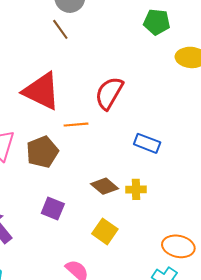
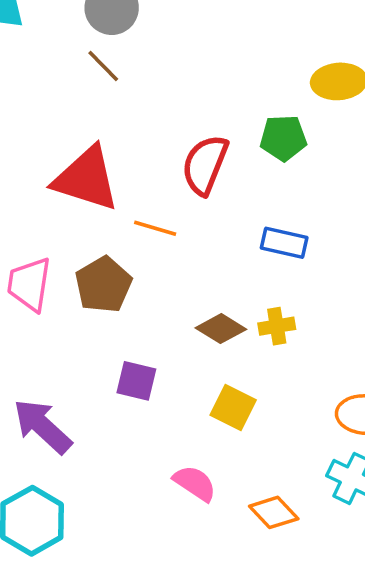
green pentagon: (157, 22) -> (283, 138), moved
orange line: (76, 125) -> (155, 228), turned 30

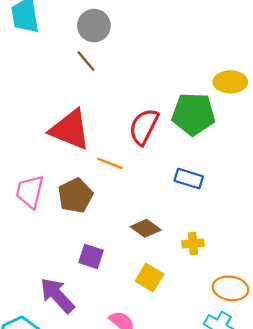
green pentagon: (283, 138) -> (193, 114), size x1.5
yellow cross: (277, 326) -> (193, 243), moved
purple arrow: (42, 426) -> (57, 295), moved

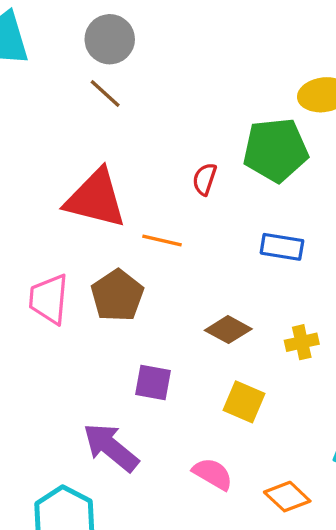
red semicircle: (144, 127) -> (205, 179), size x0.6

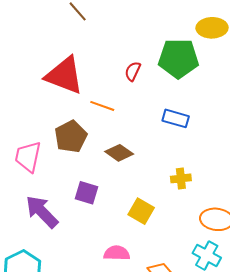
pink trapezoid: (49, 299) -> (28, 157), moved
brown diamond: (228, 330) -> (119, 153), moved
purple arrow: (111, 447) -> (42, 212), moved
pink semicircle: (213, 474) -> (117, 253), turned -35

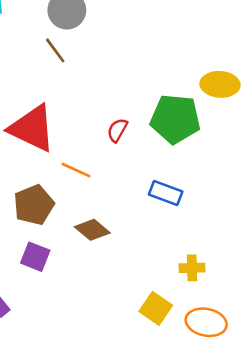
yellow cross: (181, 178) -> (192, 268), moved
purple square: (87, 193) -> (35, 257), moved
yellow square: (141, 211) -> (156, 308), moved

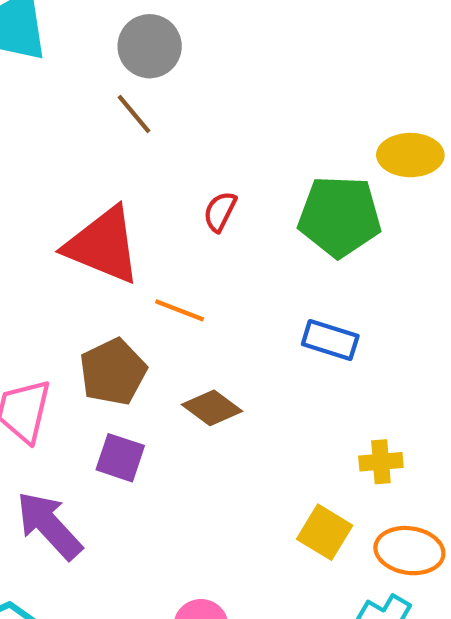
red semicircle: (117, 130) -> (220, 212), moved

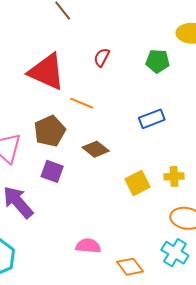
green pentagon: (339, 216) -> (158, 61), size x0.6
blue rectangle: (330, 340) -> (152, 119), turned -40
yellow square: (325, 532) -> (137, 183), moved, turned 30

